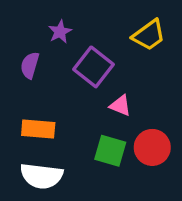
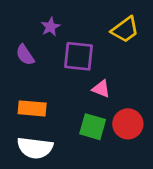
purple semicircle: (30, 65) -> (25, 55), turned -50
purple square: (94, 67) -> (79, 56), turned -32

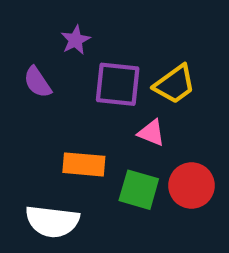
yellow trapezoid: (125, 30) -> (175, 84), moved
orange rectangle: (32, 108) -> (84, 164), moved

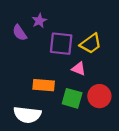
purple semicircle: (38, 82) -> (20, 33), moved

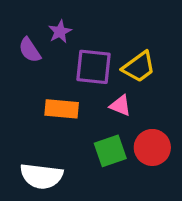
orange rectangle: (44, 85) -> (62, 109), moved
green square: (72, 98) -> (110, 151), turned -35

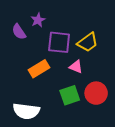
orange rectangle: (62, 109) -> (39, 69), turned -36

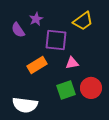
yellow trapezoid: (88, 42) -> (83, 21), moved
pink triangle: (76, 67) -> (72, 63), turned -32

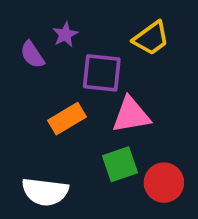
pink triangle: (72, 63) -> (131, 115), size x1.6
red circle: (91, 88) -> (164, 183), moved

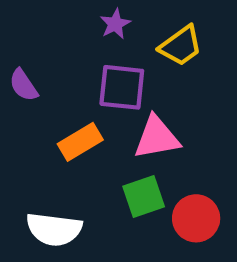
purple star: (65, 35) -> (115, 24), moved
purple semicircle: (32, 55) -> (23, 85), moved

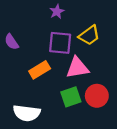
yellow trapezoid: (181, 46) -> (89, 35), moved
red circle: (196, 218) -> (97, 96), moved

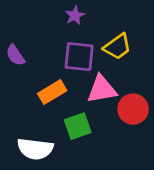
red circle: (97, 96) -> (133, 109), moved
green square: (71, 97) -> (78, 126), moved

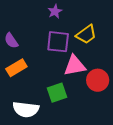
orange rectangle: (52, 92) -> (16, 68), moved

